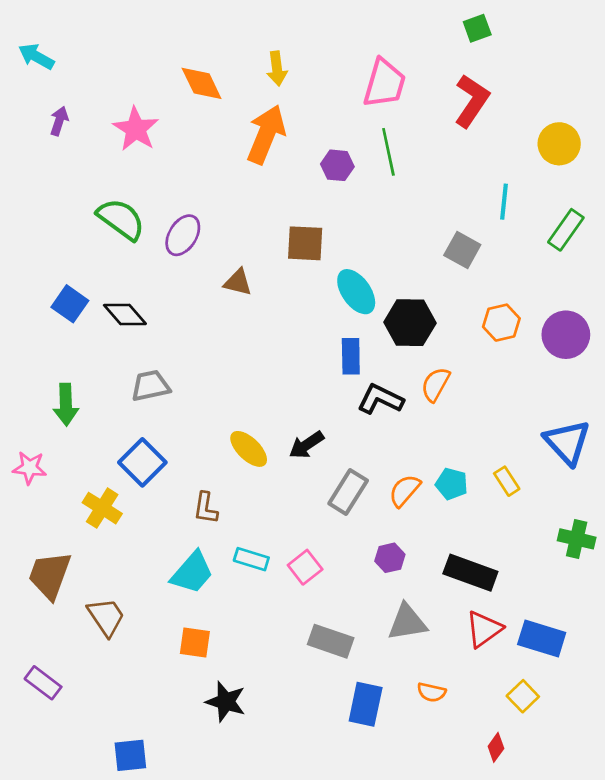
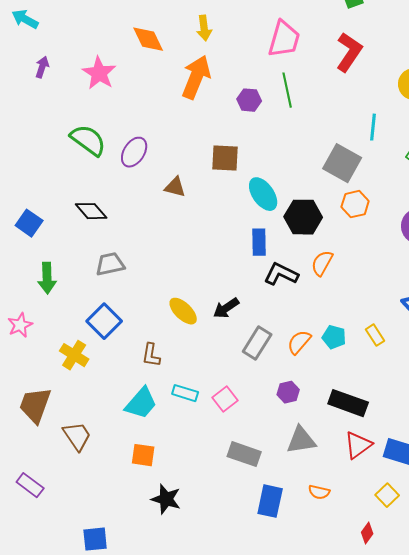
gray square: (462, 250) -> (342, 163), size x1.4
blue square: (70, 304) -> (29, 223), moved
orange hexagon: (501, 323) -> (355, 204), moved
pink star: (30, 468) -> (20, 325), turned -30

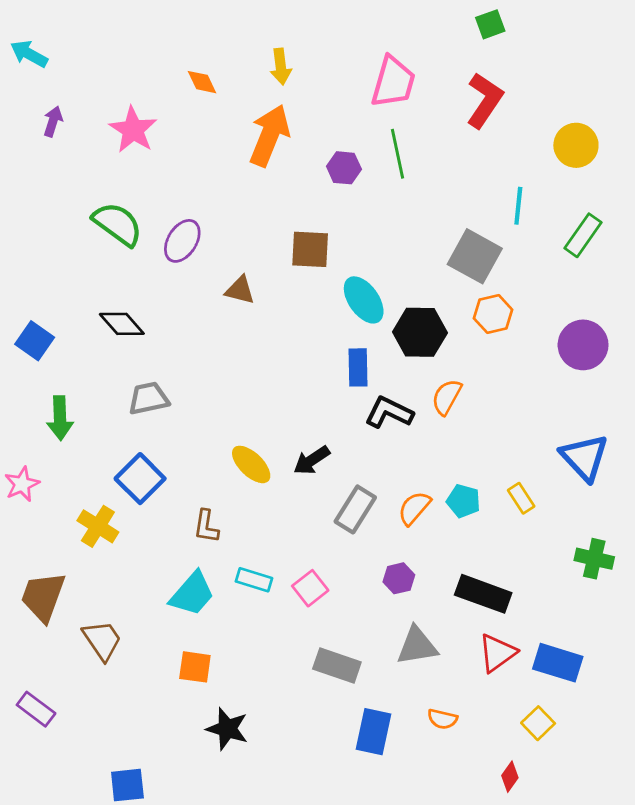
orange diamond: (148, 39) -> (202, 82), size x0.7

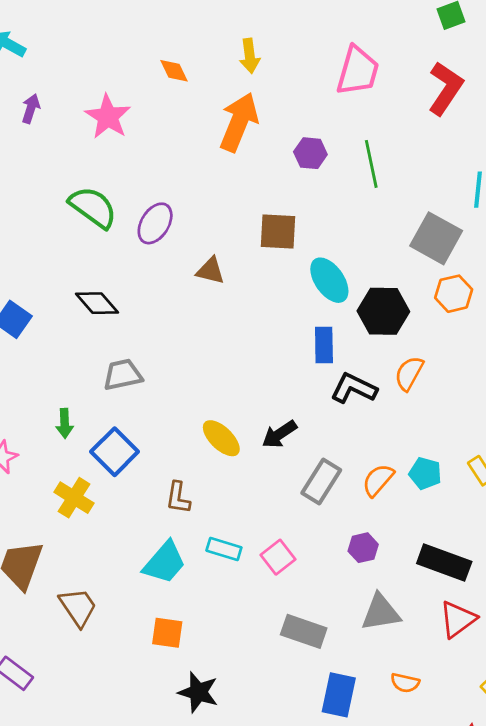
green line: (397, 154) -> (371, 164), moved
green arrow: (60, 418) -> (65, 423), moved, size x0.7

